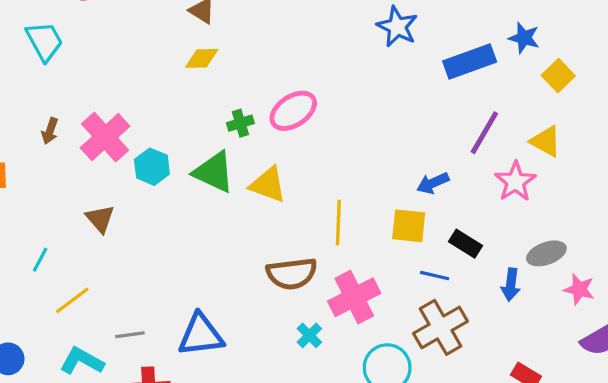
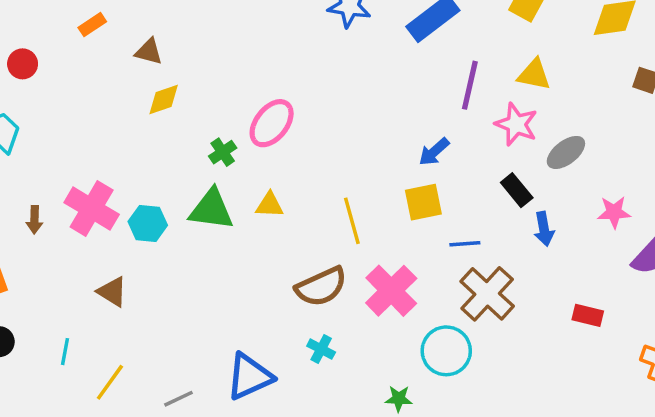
yellow triangle: (268, 185) -> (270, 205), size x0.7
black rectangle: (465, 244) -> (517, 190), moved, turned 36
gray ellipse: (546, 253) -> (566, 152), moved
cyan cross: (309, 335) -> (321, 349), moved

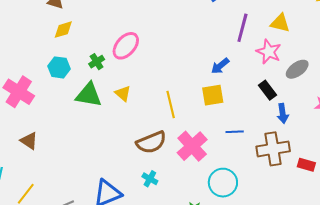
yellow triangle: (270, 205) -> (123, 94), turned 36
cyan hexagon: (148, 223) -> (59, 67), moved
blue line: (465, 244) -> (235, 132), moved
brown cross: (487, 294) -> (273, 149), moved, turned 36

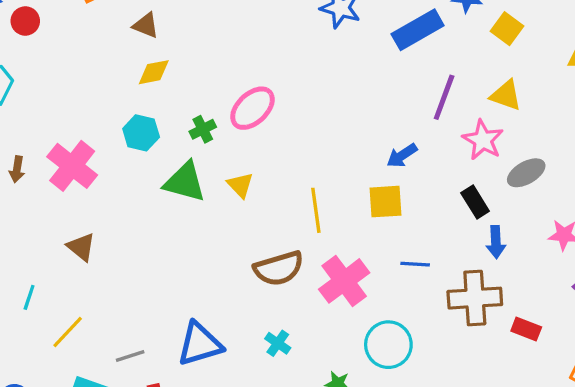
cyan cross: (150, 179) -> (278, 343), moved

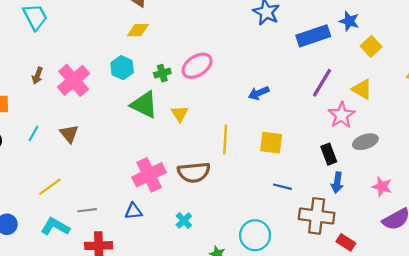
blue arrow: (402, 156) -> (259, 93), moved
pink cross: (344, 281) -> (149, 175), moved
cyan line: (29, 297) -> (34, 133), moved
blue triangle: (200, 344) -> (133, 211), size x0.6

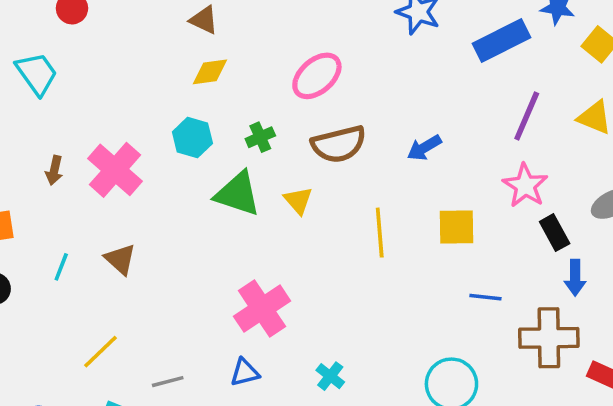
pink ellipse: (197, 66) -> (317, 76), moved
pink star: (342, 115) -> (525, 186), moved
brown semicircle: (194, 172) -> (339, 144), moved

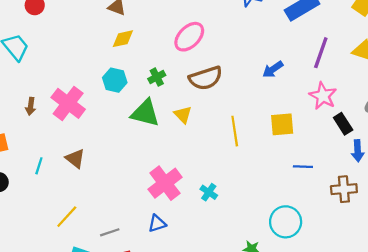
blue arrow: (424, 148) -> (273, 69), moved
brown cross: (549, 338) -> (344, 189), size x0.7
cyan cross: (330, 376) -> (209, 192), moved

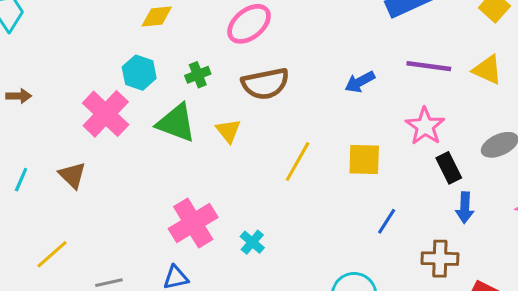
purple line: (321, 53) -> (429, 66), turned 72
pink cross: (68, 103) -> (106, 114), moved
brown arrow: (31, 106) -> (19, 96), turned -105
yellow line: (235, 131) -> (298, 161), turned 32
blue line: (303, 167) -> (387, 221), turned -66

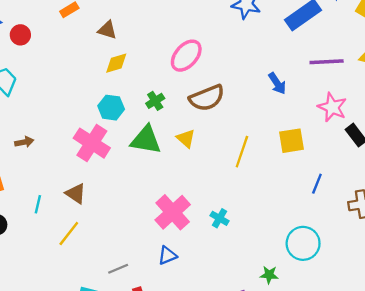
blue arrow: (360, 82) -> (277, 83), turned -85
yellow line: (52, 254) -> (69, 234), moved

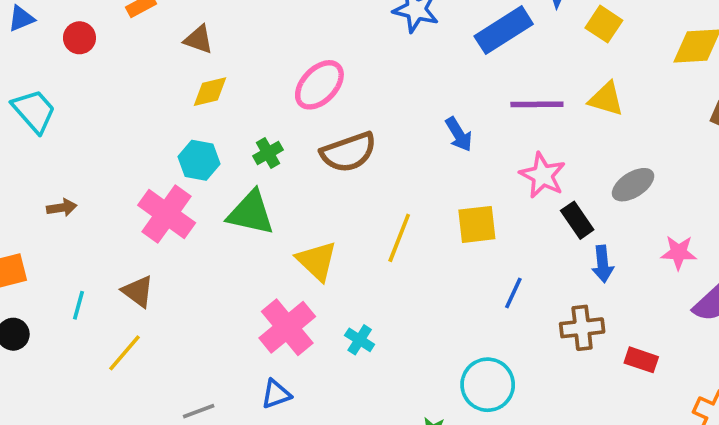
red circle: (20, 35) -> (79, 38), moved
yellow triangle: (186, 138) -> (317, 261), moved, size x1.4

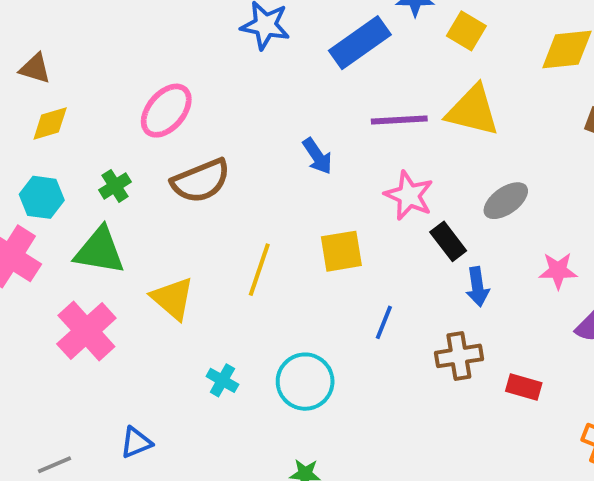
yellow triangle: (606, 99) -> (473, 111), size x1.4
pink cross: (287, 327) -> (86, 331), moved
cyan circle: (488, 385) -> (305, 382), moved

